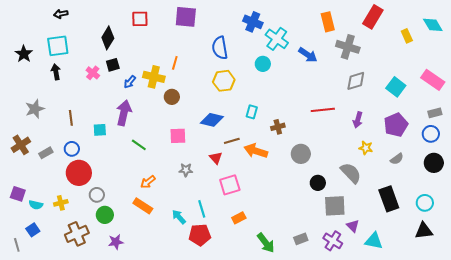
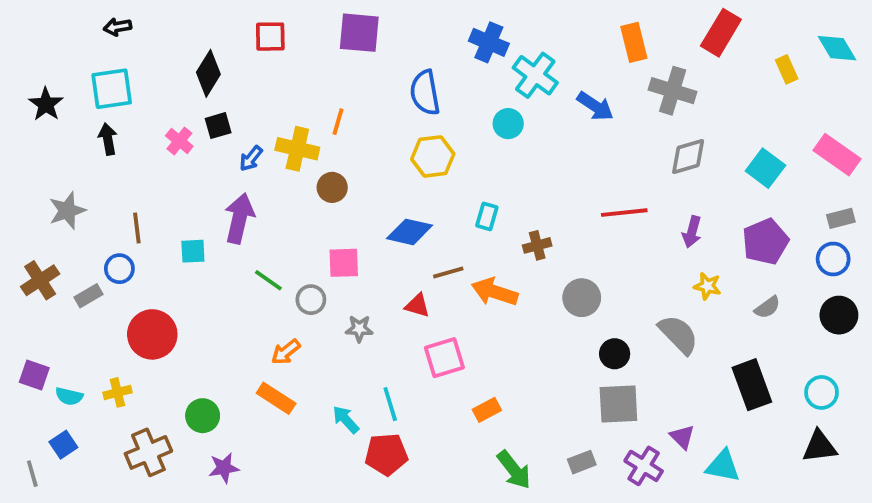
blue circle: (72, 149) -> (119, 269), moved
red triangle: (216, 158) -> (417, 305), turned -32
gray circle: (97, 195) -> (311, 300), moved
gray square: (335, 206) -> (618, 404), moved
orange rectangle: (239, 218) -> (487, 410), moved

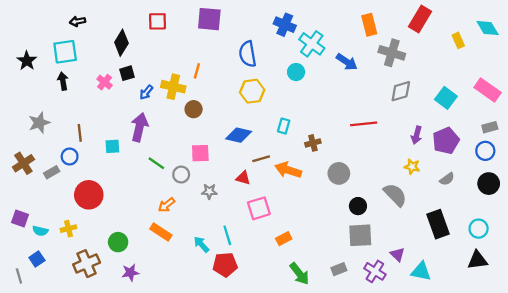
black arrow: (117, 27) -> (77, 21), moved
purple arrow: (692, 232) -> (417, 135), moved

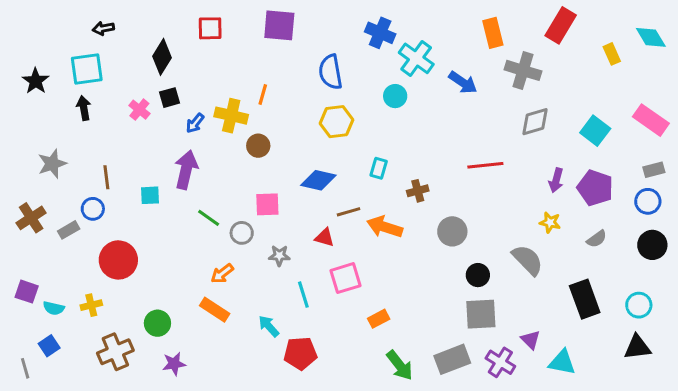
purple pentagon: (446, 141) -> (595, 188), turned -30
cyan line: (227, 235) -> (303, 295), moved
gray rectangle: (339, 269) -> (452, 359), size x1.6

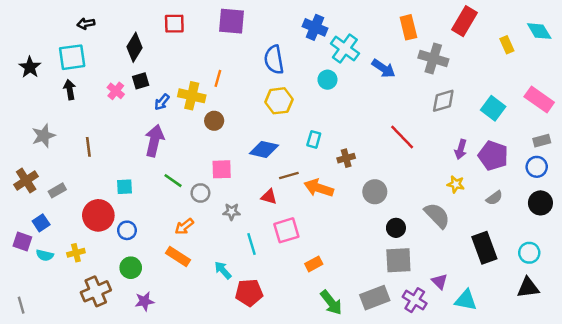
red line: (485, 165) -> (402, 137), turned 52
cyan square: (150, 195) -> (124, 187), moved
blue circle: (93, 209) -> (127, 230), moved
blue square: (49, 346) -> (41, 223), moved

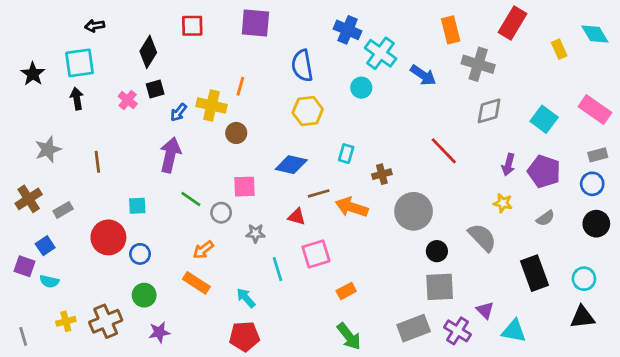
gray circle: (375, 192) -> (414, 211), size x1.4
yellow cross: (76, 253) -> (66, 321), moved
red pentagon: (249, 293) -> (244, 336), moved
green arrow: (331, 303) -> (349, 336), moved

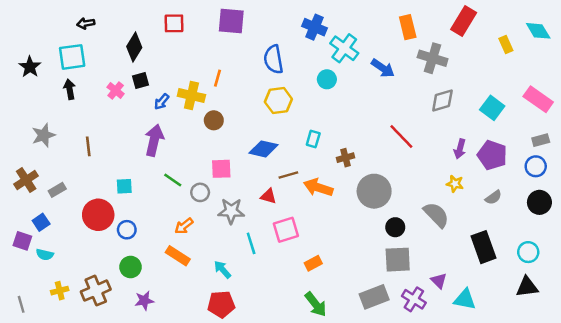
gray star: (255, 233) -> (231, 211), size x1.5

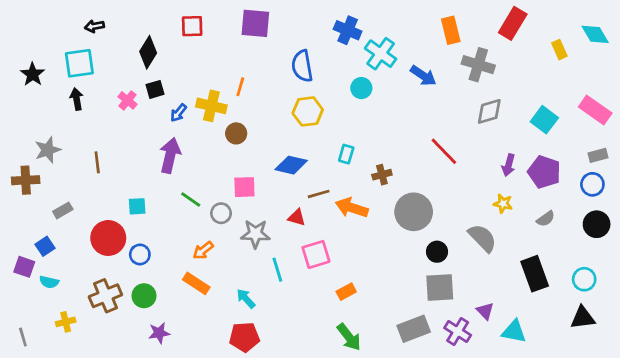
brown cross: (26, 180) -> (26, 180), moved, turned 30
brown cross: (96, 291) -> (105, 296), moved

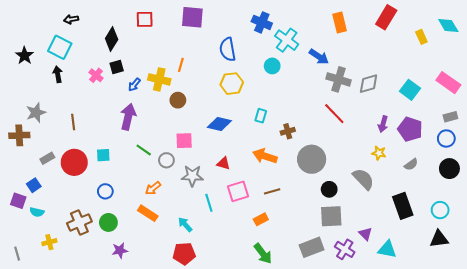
cyan square: (79, 63) -> (60, 47), turned 35
gray cross: (478, 65) -> (339, 79), moved
brown line: (319, 194) -> (272, 191), moved
red circle: (108, 238) -> (74, 162), moved

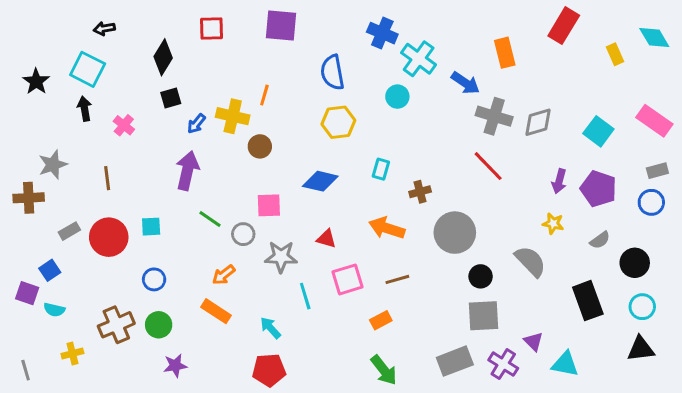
orange rectangle: (340, 22) -> (505, 53), moved
pink cross: (96, 75) -> (124, 125), moved
black circle: (449, 169) -> (635, 263), moved

